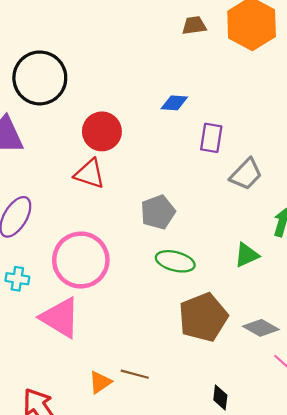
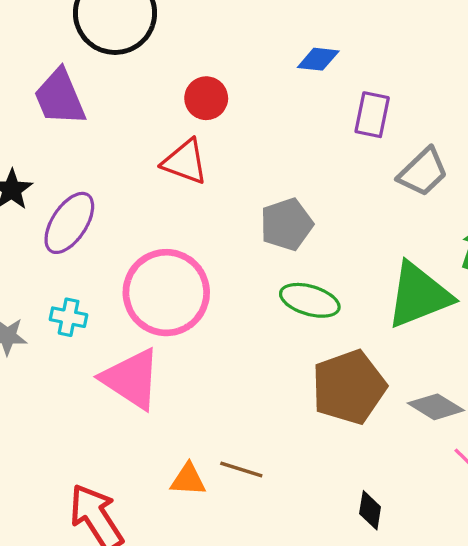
red circle: (102, 131) -> (206, 98), size x0.7
green triangle: (247, 255) -> (419, 295), size x1.8
orange triangle: (100, 382) -> (188, 480), turned 35

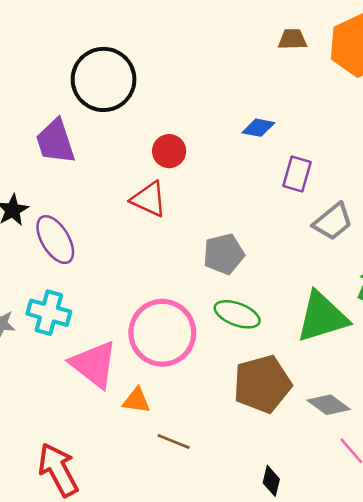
purple ellipse: (69, 223) -> (55, 240), turned -69
pink circle: (166, 293) -> (162, 333), moved
cyan cross: (69, 317) -> (49, 313), size x1.5
orange triangle: (188, 480) -> (136, 400), moved

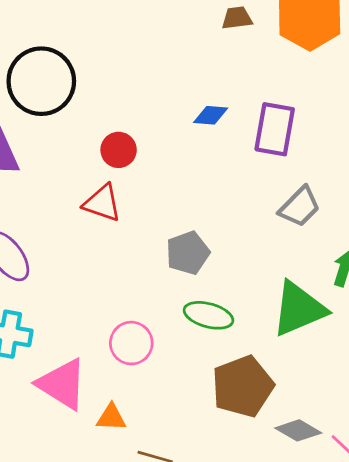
purple rectangle: (297, 174) -> (275, 129), moved, size x1.4
pink circle: (162, 333) -> (131, 343), size x0.6
gray diamond: (329, 405) -> (298, 430), moved

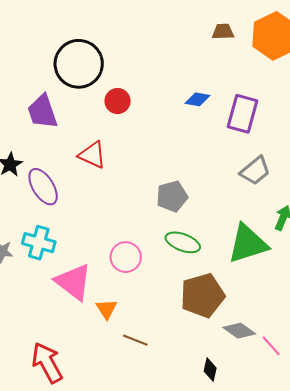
red circle: (119, 150) -> (118, 101), moved
red triangle: (102, 203) -> (92, 155), moved
orange triangle: (111, 417) -> (106, 309), turned 50

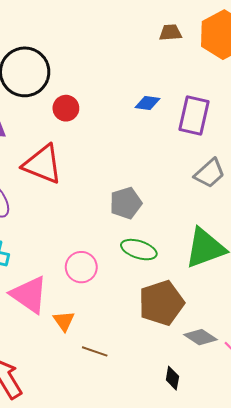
red triangle: (92, 155) -> (43, 164), size x1.4

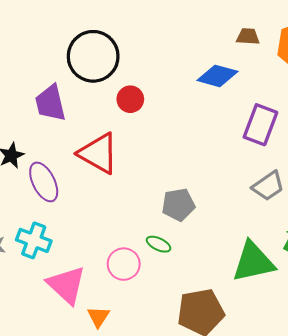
blue diamond: (148, 103) -> (217, 76), moved, size x1.5
green ellipse: (139, 250) -> (159, 244), moved, size x0.7

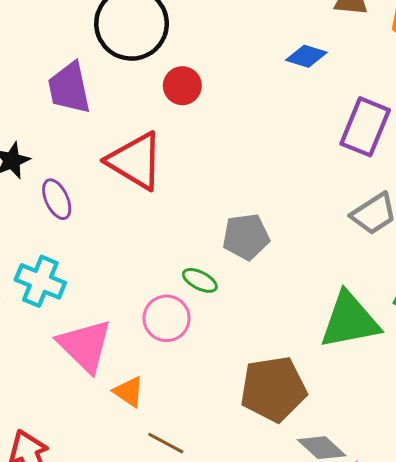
blue diamond: (217, 76) -> (306, 56), size x0.7
purple ellipse: (44, 182) -> (57, 199), size x0.7
green ellipse: (159, 244) -> (200, 280), moved
orange triangle: (98, 317) -> (129, 392), turned -30

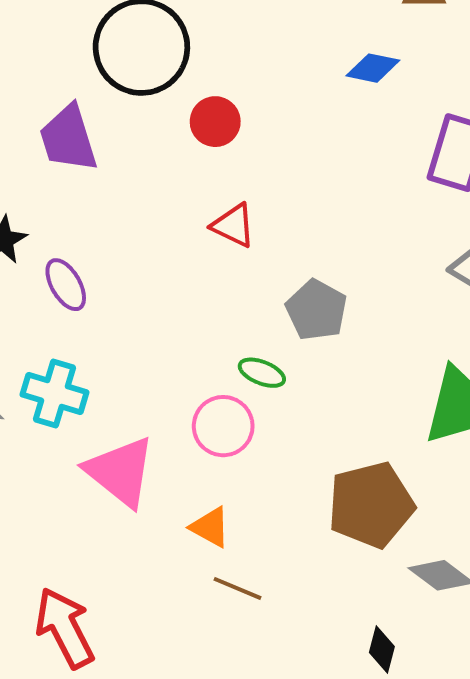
red triangle: (135, 161) -> (233, 226), moved, size x0.6
gray pentagon: (246, 237) -> (317, 310), turned -30
orange triangle: (129, 392) -> (210, 527), moved

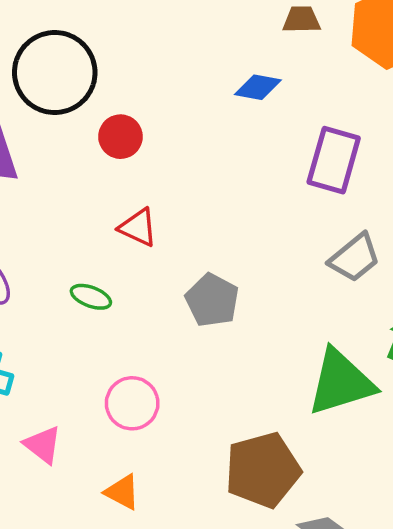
green ellipse: (262, 373) -> (91, 297), moved
pink triangle: (120, 472) -> (43, 445), size x0.6

